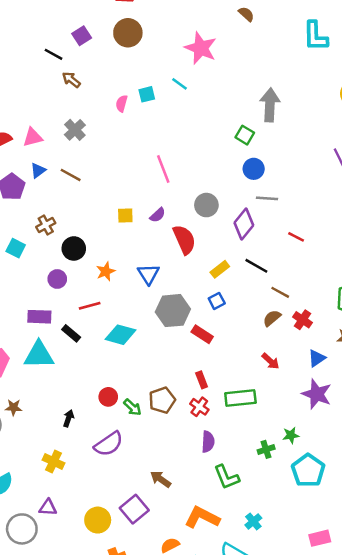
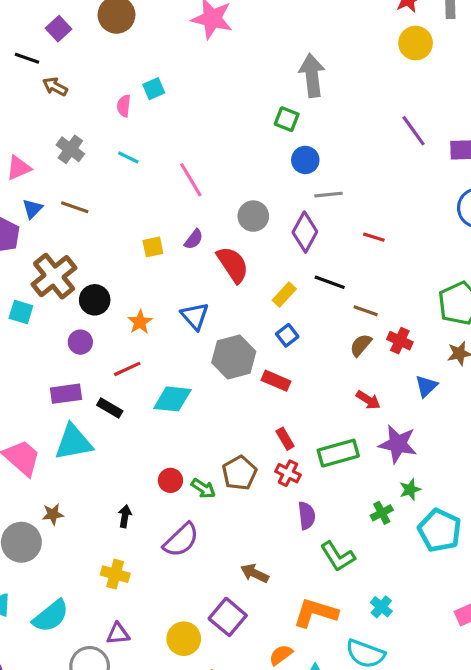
cyan line: (179, 84) -> (128, 157), moved
brown cross: (46, 225) -> (54, 276), size x1.8
purple star: (317, 394) -> (398, 444), moved

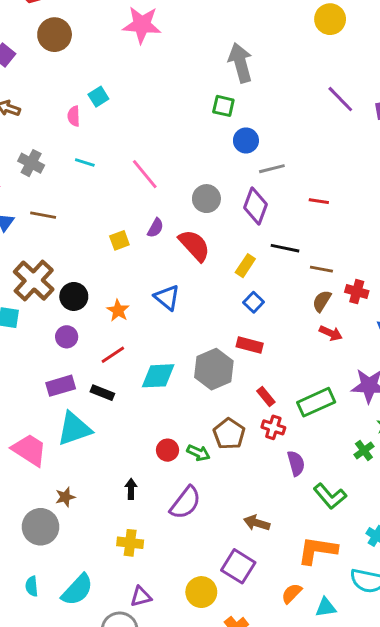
gray hexagon: (234, 357) -> (214, 369), moved
red arrow: (368, 400) -> (331, 333), moved

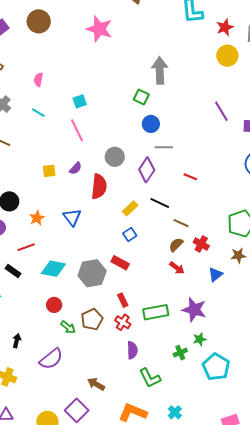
cyan square: (98, 97) -> (80, 101), moved
red semicircle: (194, 245) -> (99, 187), turned 35
red circle: (167, 450) -> (54, 305), moved

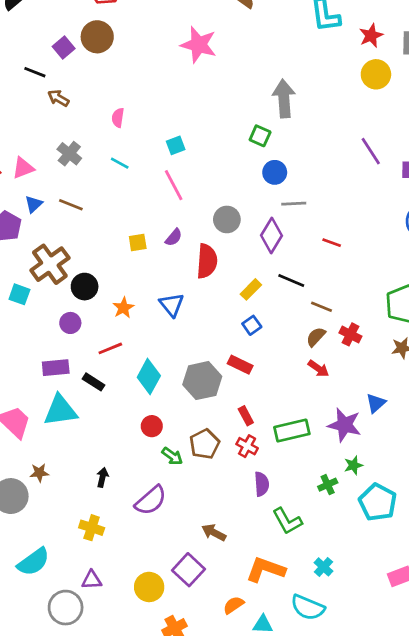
brown circle: (39, 21) -> (97, 37), moved
cyan diamond: (53, 269) -> (149, 376), turned -70
blue triangle: (215, 274) -> (376, 403), moved

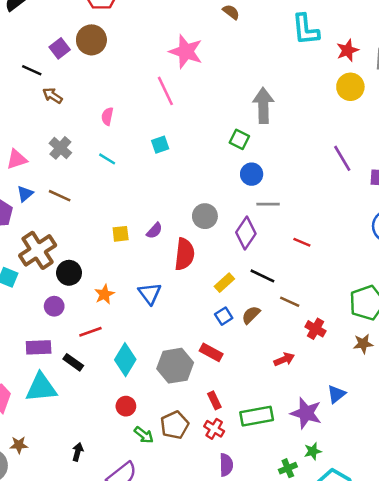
pink line: (174, 185) -> (165, 91), moved
brown semicircle: (316, 337) -> (251, 315), moved
red arrow: (318, 369) -> (284, 359), turned -60

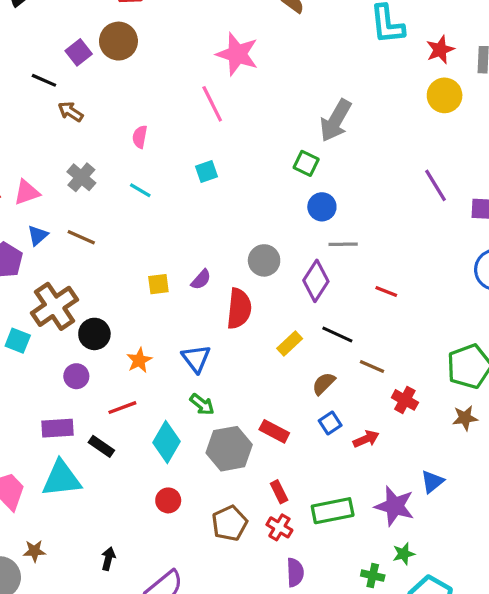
gray arrow: (263, 106) -> (336, 120), turned -148
blue square: (224, 316) -> (330, 423), moved
green arrow: (144, 435) -> (202, 404), moved
green cross: (288, 468) -> (373, 576), turned 36

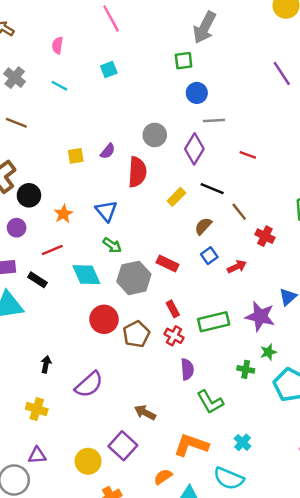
green square: (306, 163) -> (184, 61), turned -30
brown line: (372, 366) -> (239, 212), turned 30
cyan diamond: (167, 442) -> (86, 275), turned -52
red circle: (168, 500) -> (104, 319), moved, size x1.5

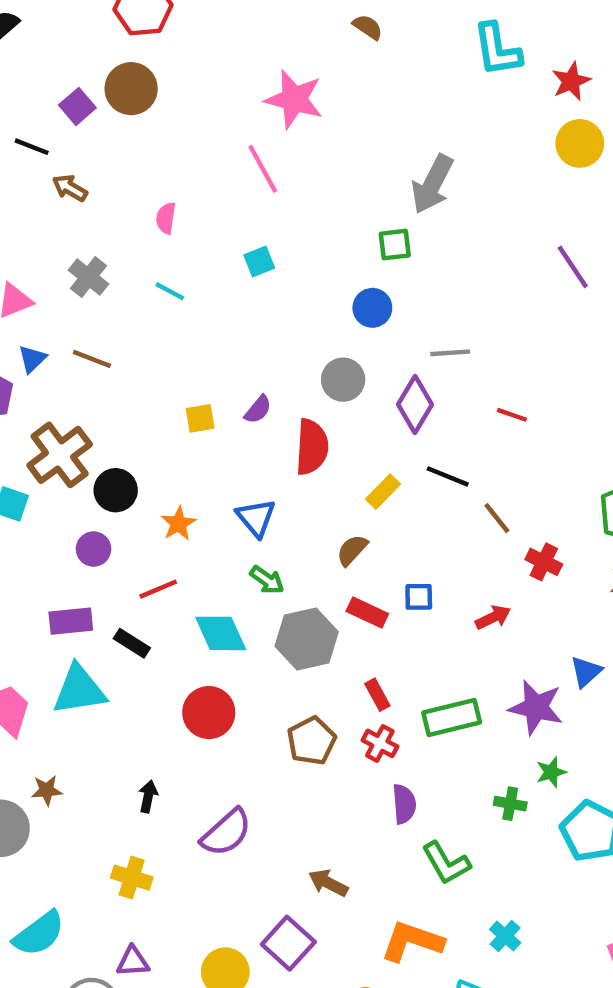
blue circle: (197, 93) -> (372, 308), moved
brown semicircle: (203, 226) -> (352, 550), moved
blue square: (209, 256) -> (419, 597), moved, turned 35
red circle: (104, 319) -> (209, 713), moved

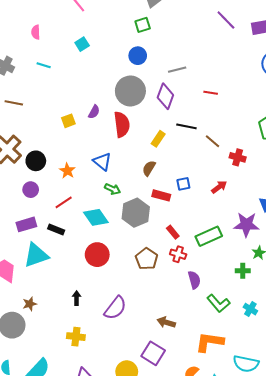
gray circle: (343, 380) -> (130, 91), size x1.5
cyan cross: (505, 936) -> (250, 309), moved

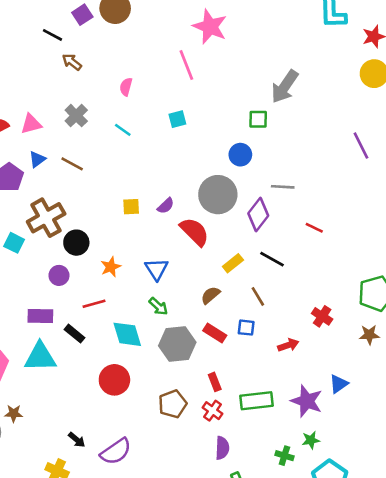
red semicircle: (122, 124) -> (195, 232), turned -55
brown line: (212, 141) -> (258, 296), moved
black arrow: (77, 298) -> (77, 440), moved, turned 112

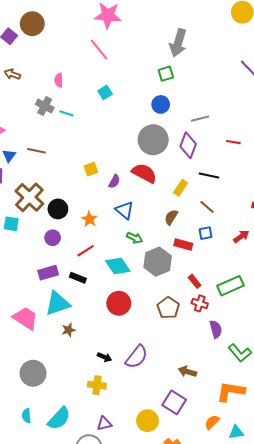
gray cross: (76, 116) -> (45, 106), moved
purple semicircle: (166, 206) -> (114, 181), moved
brown star: (14, 413) -> (69, 330), moved

